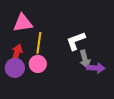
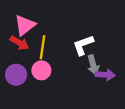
pink triangle: (23, 23) -> (25, 25), turned -30
red arrow: (17, 53) -> (19, 43), moved, turned 102

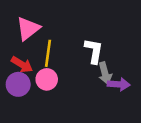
red arrow: (19, 43) -> (22, 65), moved
white L-shape: (83, 45) -> (94, 51), turned 120

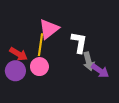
pink triangle: (28, 29) -> (49, 29), moved
purple arrow: (119, 84) -> (100, 71), turned 30

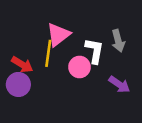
gray arrow: (89, 61) -> (118, 41), moved
pink circle: (39, 67) -> (79, 67), moved

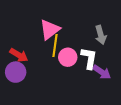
white L-shape: (94, 51) -> (89, 58), moved
yellow line: (48, 53) -> (55, 46), moved

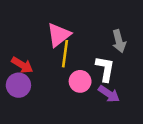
pink circle: (68, 57) -> (80, 81), moved
purple arrow: (102, 72) -> (109, 94), moved

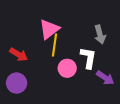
purple circle: (18, 85) -> (17, 83), moved
purple arrow: (109, 94) -> (105, 78), moved

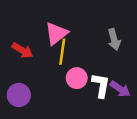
red arrow: (19, 55) -> (22, 50), moved
white L-shape: (88, 58) -> (101, 85), moved

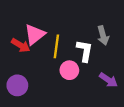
pink triangle: (56, 33) -> (35, 34), moved
white L-shape: (101, 85) -> (85, 51), moved

